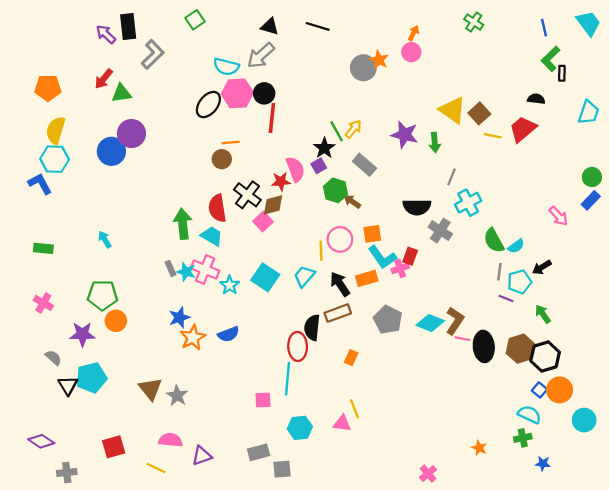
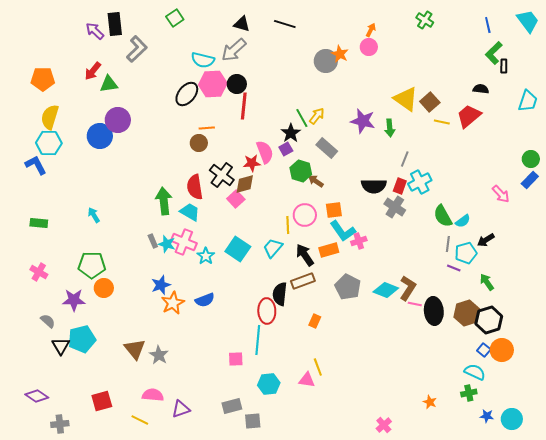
red rectangle: (410, 256) -> (400, 186), moved
cyan circle: (584, 420) -> (512, 419), moved

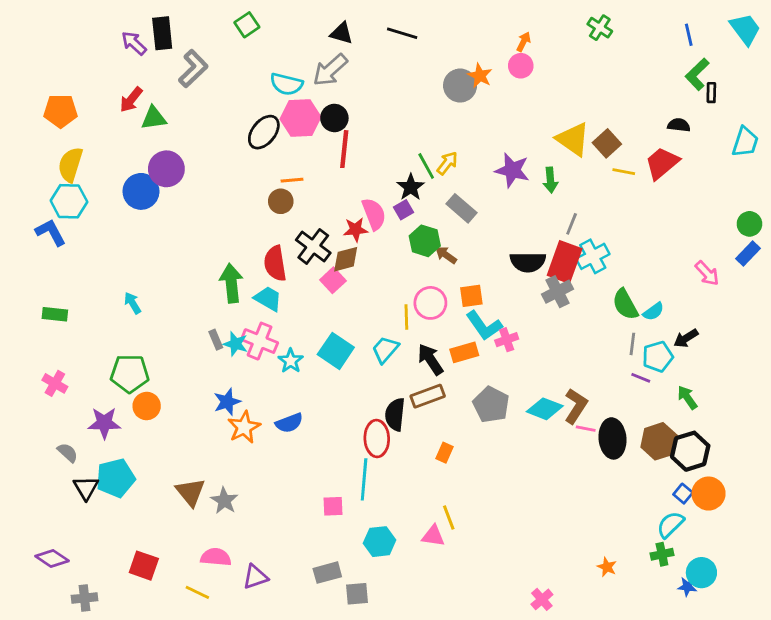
red rectangle: (400, 186) -> (565, 262), size x1.8
gray cross: (395, 207) -> (557, 292), turned 30
cyan semicircle: (475, 372) -> (670, 525), turned -70
red square: (102, 401) -> (144, 566), turned 35
cyan circle: (512, 419) -> (701, 573), moved

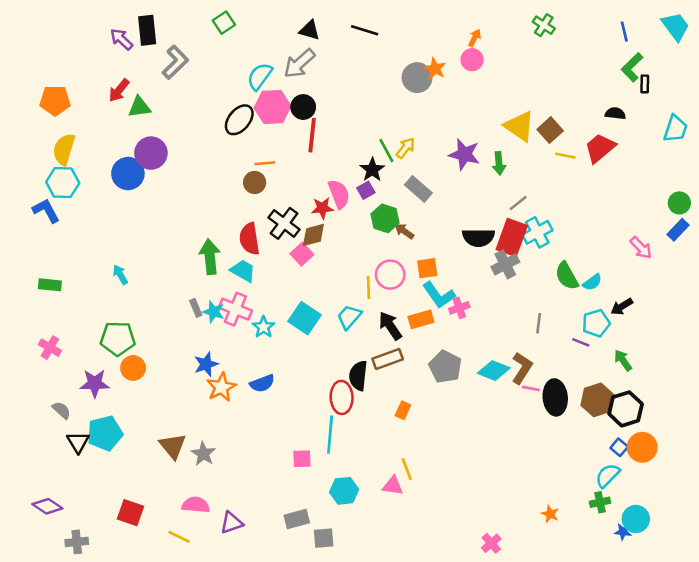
cyan semicircle: (286, 84) -> (260, 76), turned 112
gray line: (572, 224) -> (518, 203), turned 30
gray line: (632, 344) -> (539, 323), moved

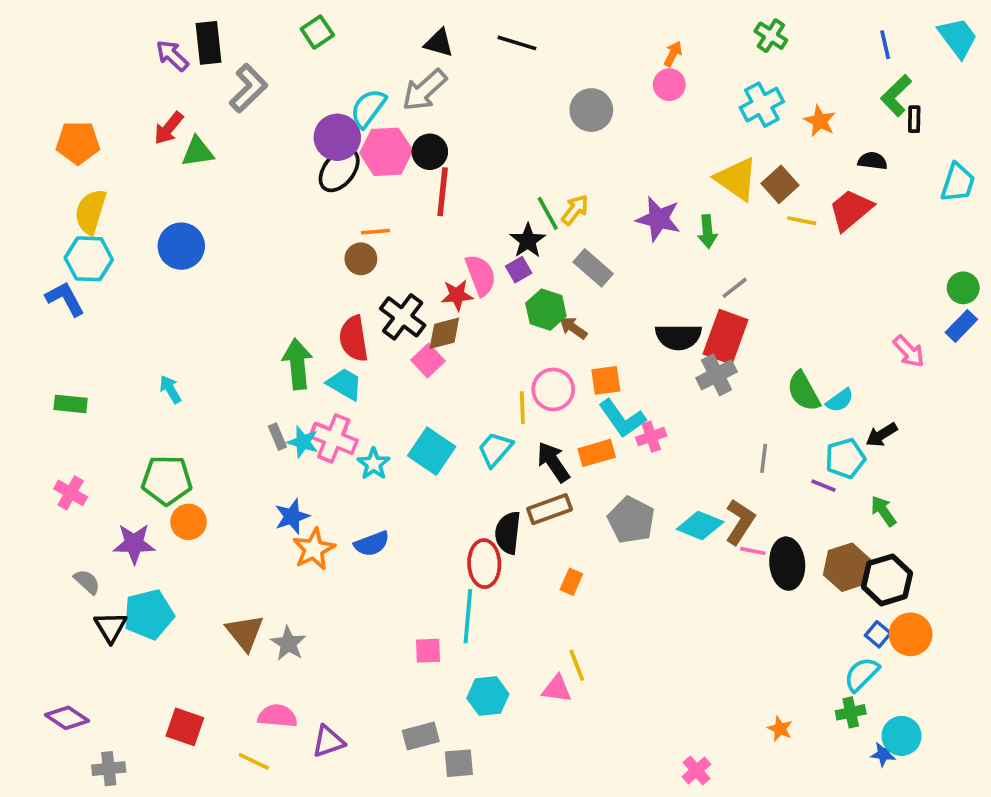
orange star: (435, 69) -> (820, 121), moved
purple circle: (151, 153) -> (337, 137), moved
cyan cross: (537, 232) -> (762, 105), moved

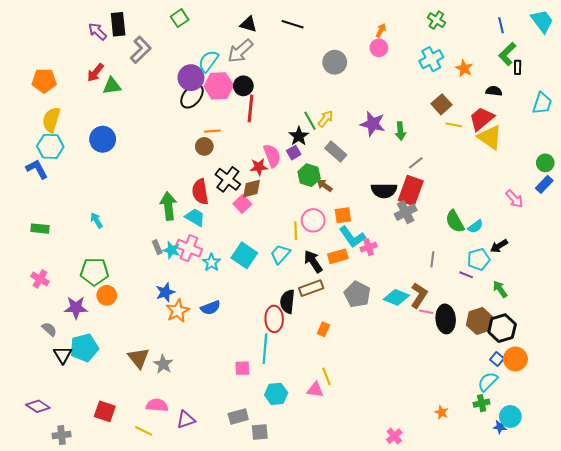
yellow triangle: (736, 179) -> (490, 137), moved

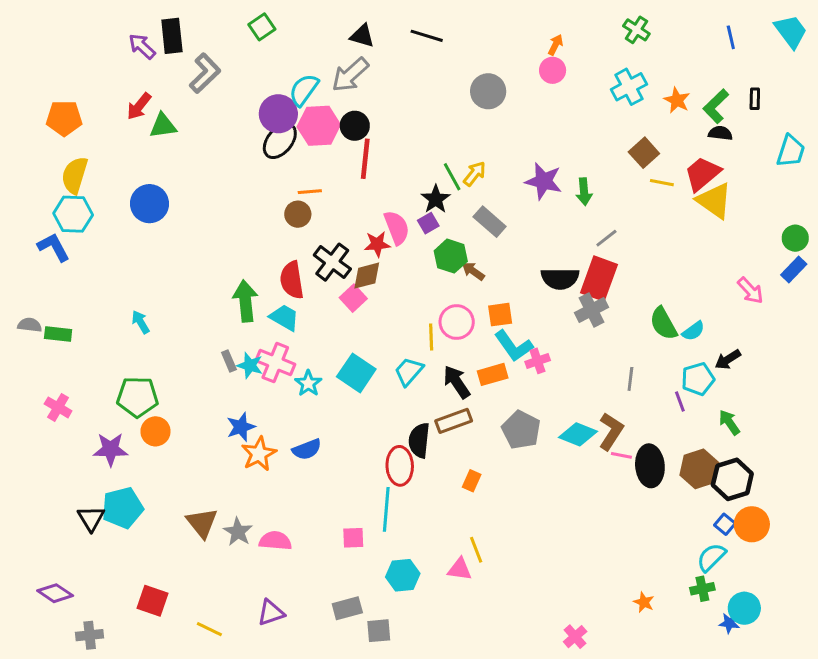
green L-shape: (507, 54) -> (716, 106), moved
purple line: (466, 275) -> (680, 401), turned 48
gray semicircle: (49, 329) -> (30, 325), moved, turned -35
pink semicircle: (157, 405) -> (275, 541), moved

